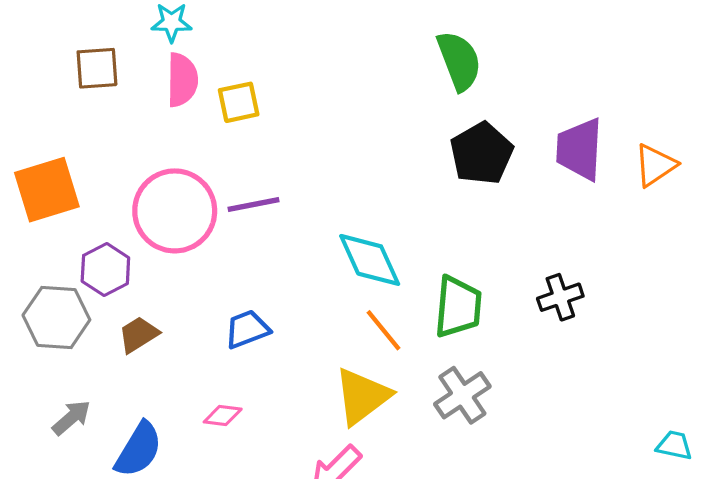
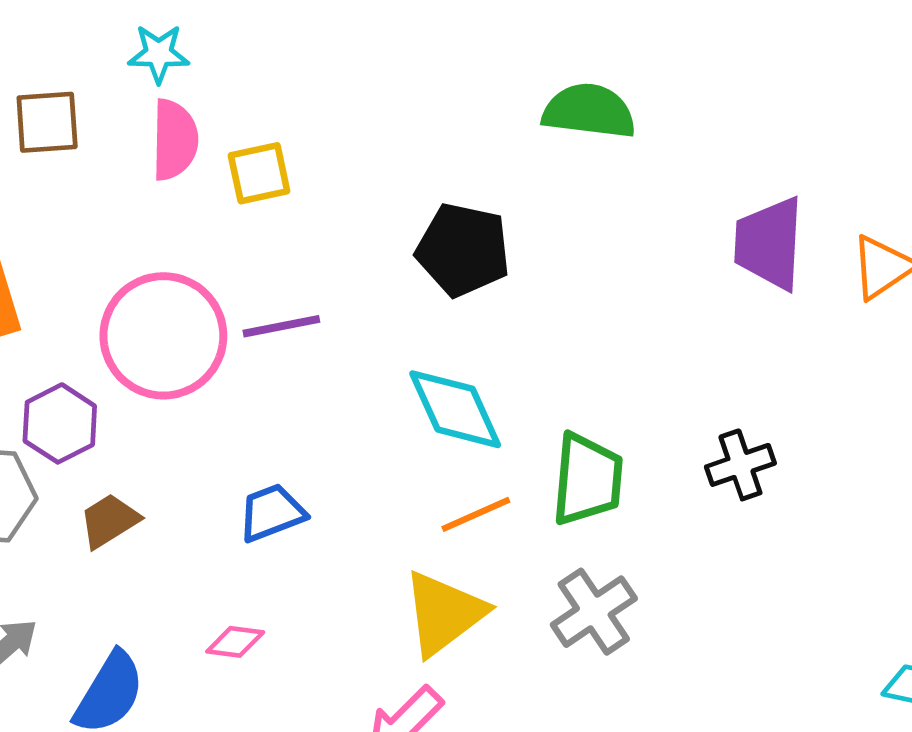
green semicircle: (459, 61) -> (589, 111), turned -62
black pentagon: (482, 153) -> (463, 250), moved, turned -30
orange line: (384, 330) -> (476, 514), turned -75

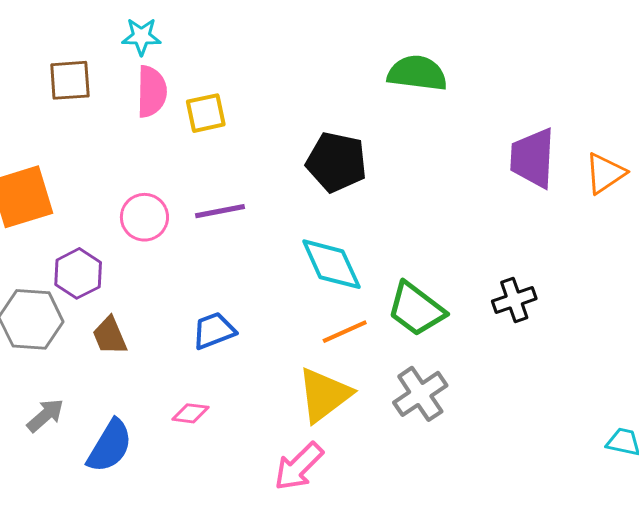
pink circle: (163, 336) -> (144, 217), size x0.6
green trapezoid: (587, 479) -> (416, 309), turned 122
brown trapezoid: (109, 521) -> (110, 336), turned -81

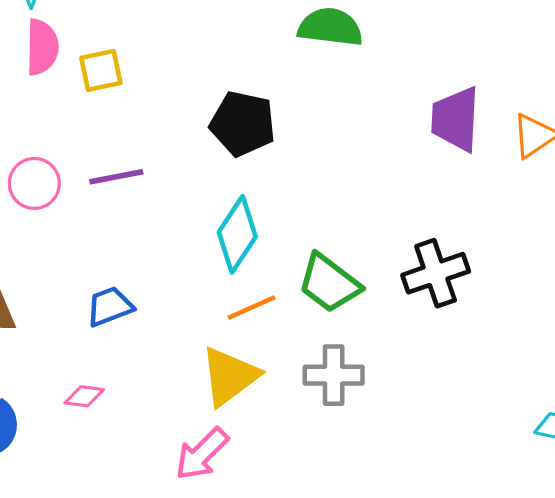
cyan diamond: (331, 264) -> (237, 234), turned 58
black cross: (514, 300) -> (436, 273), size x1.4
gray cross: (420, 394) -> (334, 375), turned 34

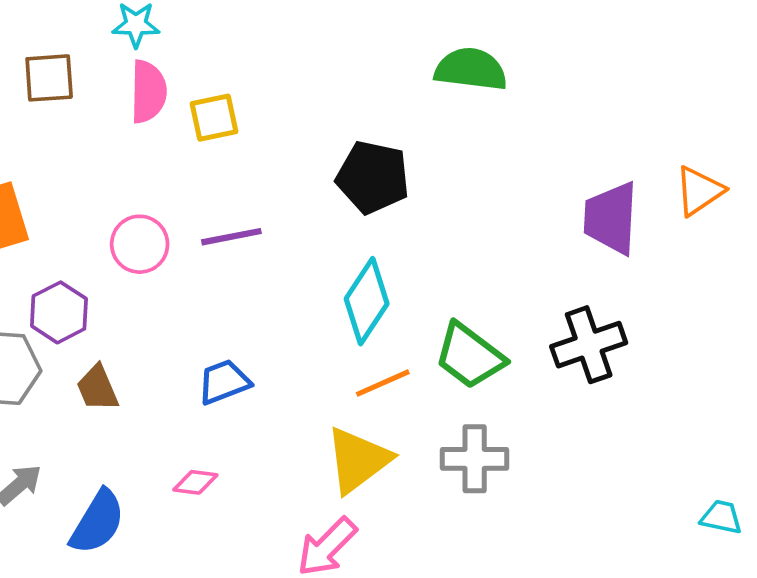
purple trapezoid: (456, 119) -> (611, 218), moved

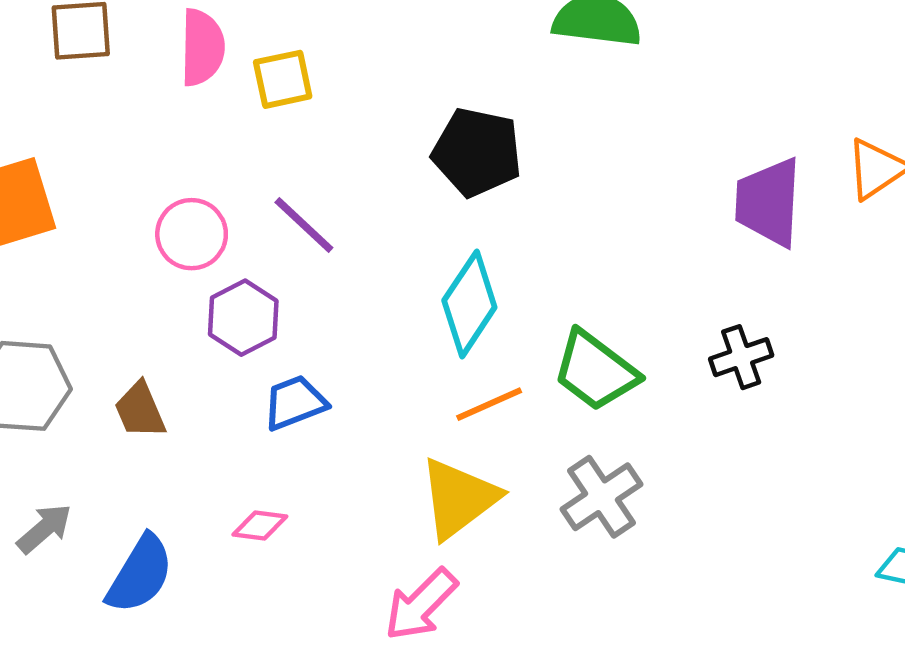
purple line: (231, 237) -> (304, 225), turned 54
purple hexagon: (59, 312) -> (243, 318), moved
black cross: (589, 345) -> (741, 357), size x0.7
gray cross: (475, 459) -> (601, 497), turned -34

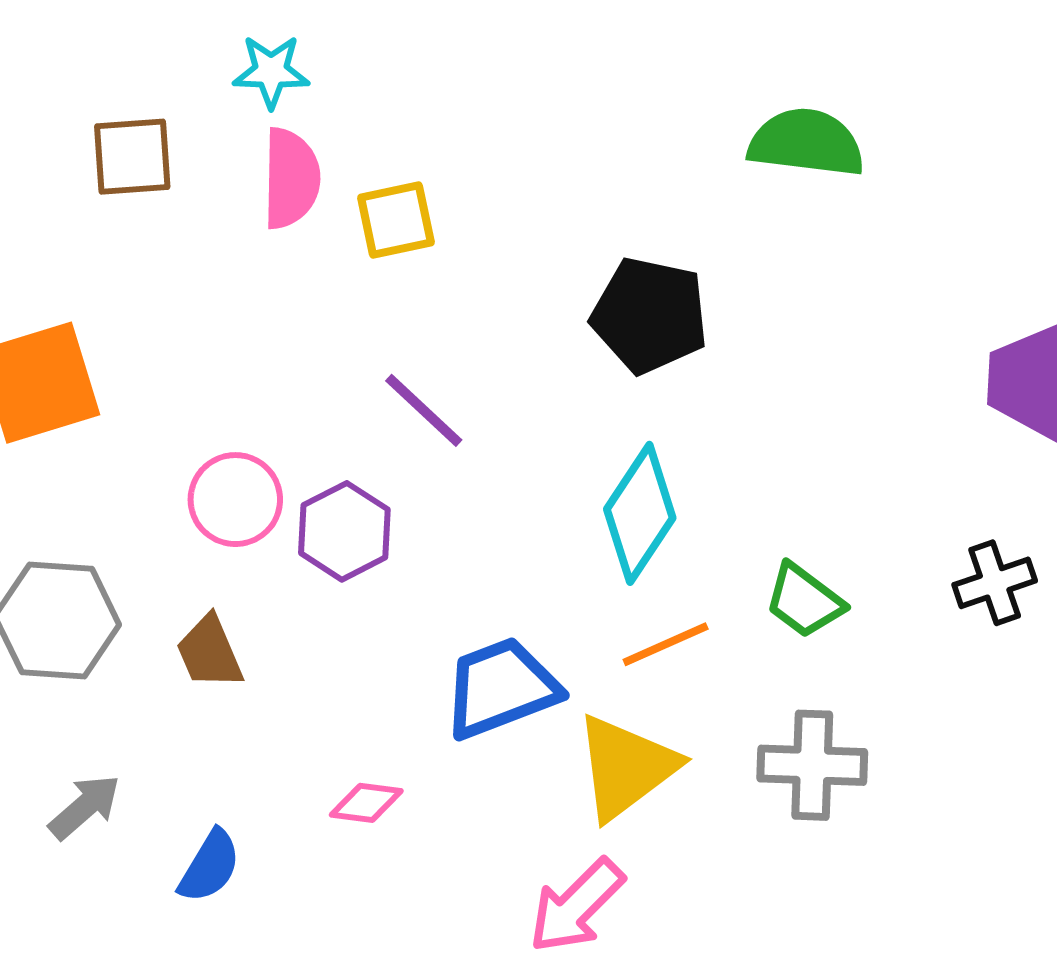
pink circle: (192, 234) -> (235, 500), moved
green trapezoid: (595, 371) -> (804, 601), size x0.7
blue trapezoid: (295, 403) -> (501, 688), moved, size x1.4
gray cross: (601, 497) -> (812, 765), turned 36
blue semicircle: (140, 574) -> (210, 866), size x0.7

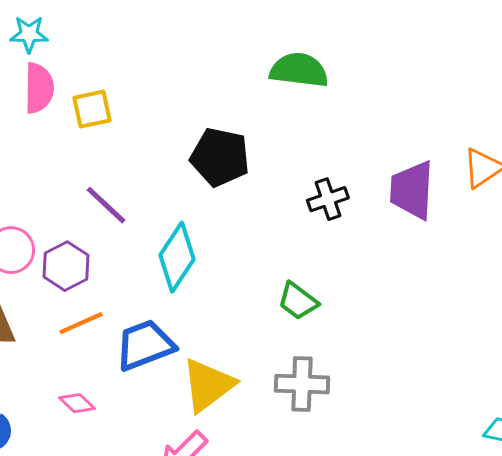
cyan diamond: (640, 513) -> (177, 257), moved
black cross: (995, 583) -> (328, 199), moved
orange line: (666, 644) -> (81, 323), moved
pink diamond: (366, 803) -> (77, 403), turned 36

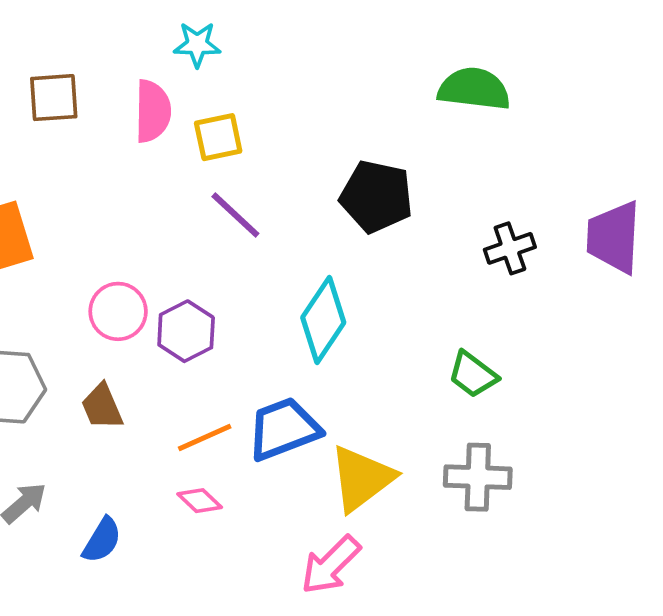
cyan star: (29, 34) -> (197, 44), moved
purple line: (106, 205) -> (235, 215), moved
orange line: (81, 323) -> (205, 438), moved

